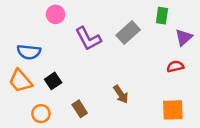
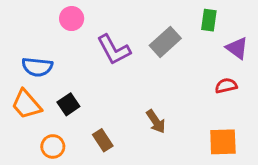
purple triangle: (184, 37) -> (237, 48), turned -42

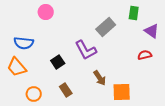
purple L-shape: (114, 50) -> (86, 50), moved
black square: (68, 104) -> (58, 62), moved
orange square: (223, 142) -> (122, 92), moved

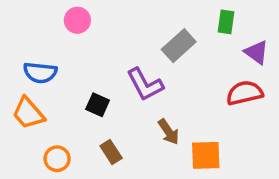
red semicircle: (145, 55) -> (245, 93), size x1.5
black square: (58, 62) -> (98, 105), turned -32

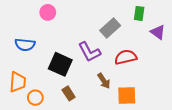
red semicircle: (245, 93) -> (126, 57), moved
black square: (98, 105) -> (60, 64), size x1.6
orange trapezoid: (28, 113) -> (18, 82), moved, turned -135

